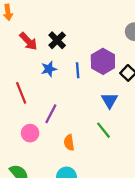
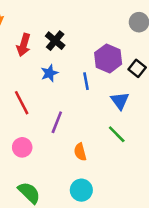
red arrow: (28, 41) -> (24, 45), turned 66
blue line: (78, 70) -> (86, 81), moved
pink circle: (30, 133) -> (22, 147), moved

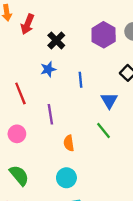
red arrow: (24, 45) -> (27, 24), moved
purple hexagon: (108, 58) -> (104, 35), moved
purple line: (57, 122) -> (50, 114), turned -36

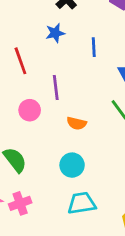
pink circle: (17, 134) -> (30, 110), moved
orange semicircle: (69, 143) -> (77, 123), turned -70

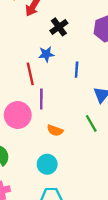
red line: (20, 61) -> (30, 74), moved
pink circle: (30, 110) -> (18, 115), size x1.5

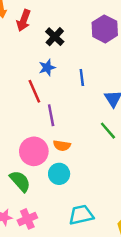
pink circle: (18, 115) -> (34, 151), moved
orange semicircle: (55, 130) -> (62, 146), moved
cyan circle: (47, 164) -> (59, 174), moved

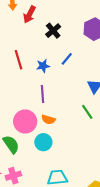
blue star: (47, 68) -> (43, 66), moved
blue line: (82, 77) -> (67, 59), moved, turned 40
red line: (34, 91) -> (18, 60), moved

